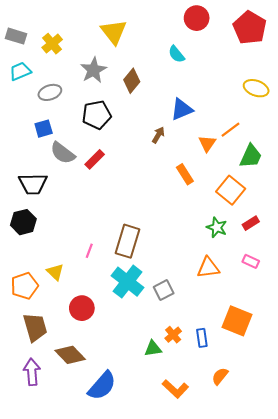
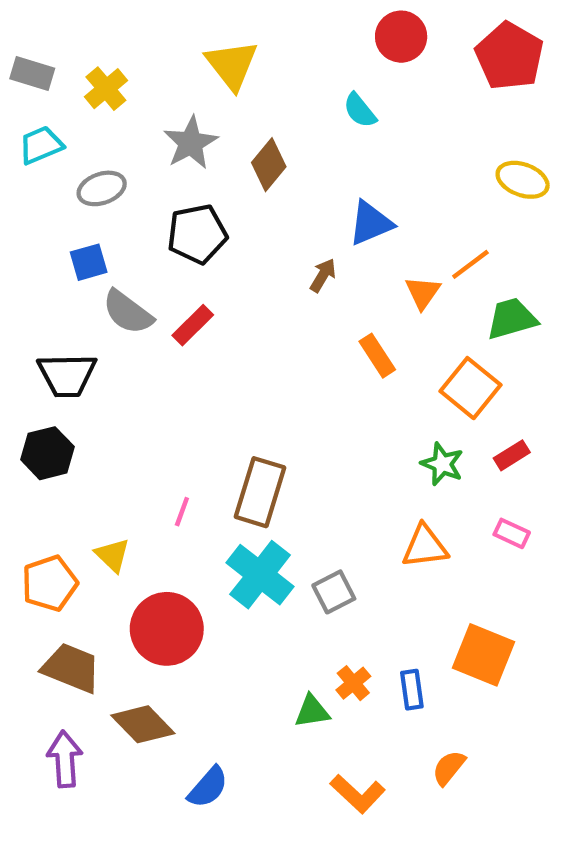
green trapezoid: (251, 156) -> (512, 319), turned -130
red circle: (82, 308) -> (167, 629), size x1.4
brown trapezoid: (35, 327) -> (71, 668), turned -52
blue semicircle: (102, 386) -> (208, 787), size x0.7

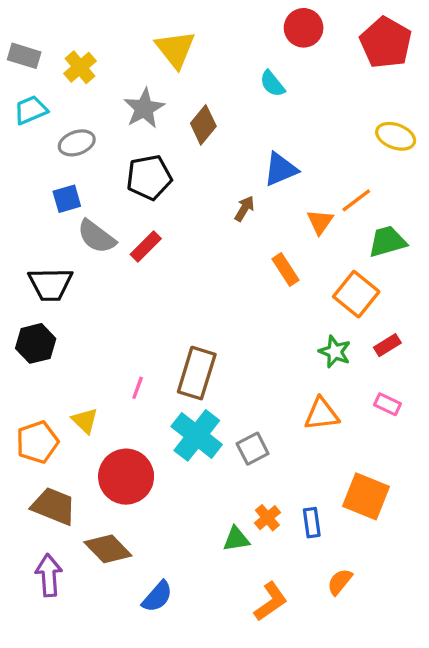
orange L-shape: (358, 794) -> (271, 602), turned -78

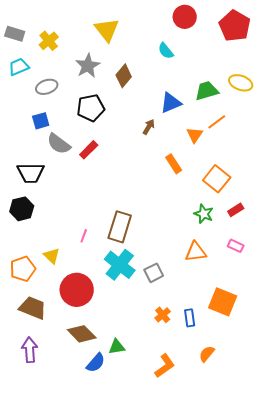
green trapezoid: (387, 242) -> (207, 91), moved
green triangle: (236, 539) -> (117, 347), moved
brown diamond: (108, 549) -> (82, 334), moved

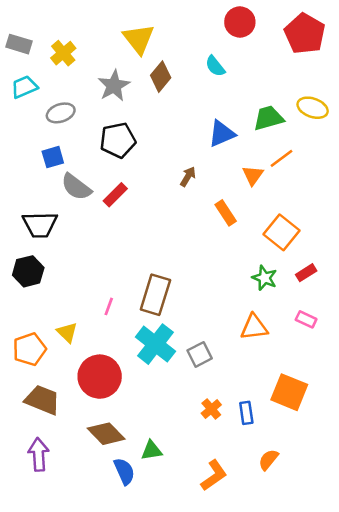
brown diamond: (124, 76) -> (161, 77), moved
brown arrow: (149, 127) -> (188, 177), moved
blue semicircle: (96, 363) -> (124, 471), turned -65

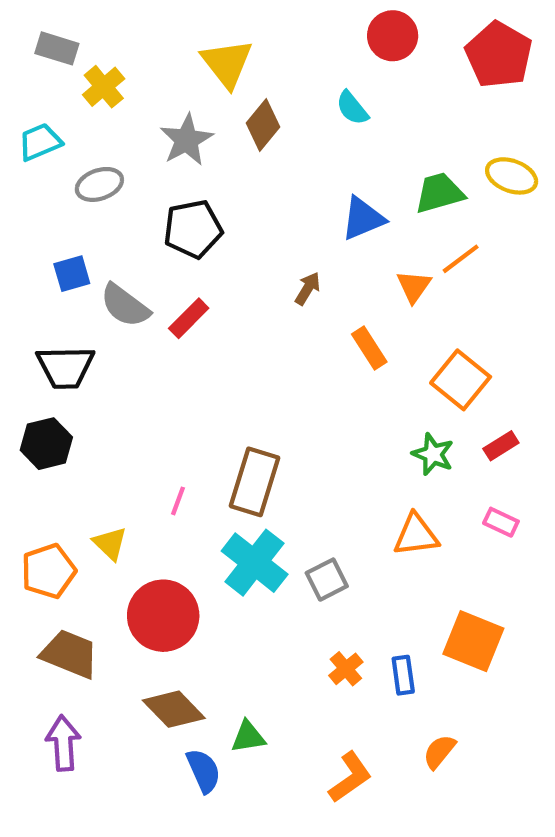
gray rectangle: (19, 44) -> (57, 48), moved
blue square: (53, 157) -> (72, 274), moved

